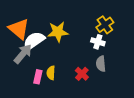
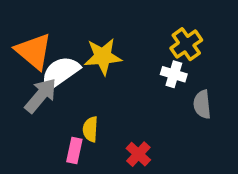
gray semicircle: (101, 64) -> (202, 104), moved
red cross: (82, 74) -> (138, 154), moved
pink rectangle: (38, 77) -> (74, 151), moved

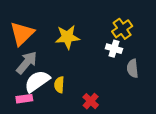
orange triangle: (34, 51) -> (22, 33), turned 36
white semicircle: (60, 72) -> (37, 81), moved
pink rectangle: (74, 151) -> (24, 99), moved, turned 70

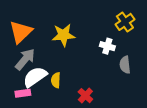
yellow cross: (122, 29) -> (125, 22), moved

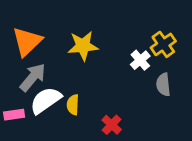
yellow cross: (125, 22) -> (163, 44), moved
white cross: (107, 46) -> (140, 60), turned 32
pink rectangle: (23, 93) -> (14, 115), moved

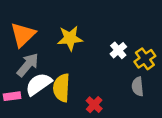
yellow cross: (163, 44) -> (145, 59), moved
gray semicircle: (163, 85) -> (138, 87), moved
yellow semicircle: (73, 105) -> (62, 88), size x1.6

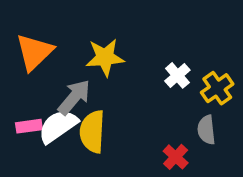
gray arrow: (28, 65) -> (74, 97), moved
pink rectangle: (12, 96) -> (29, 126), moved
red cross: (94, 105) -> (176, 157), moved

